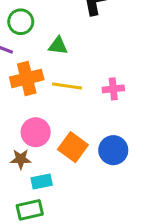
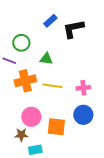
orange square: (73, 147) -> (56, 127), turned -30
blue circle: (113, 150) -> (83, 115), moved

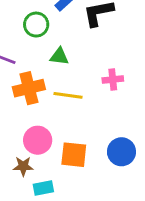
green circle: (21, 43) -> (36, 25), moved
pink cross: (83, 88) -> (113, 79), moved
blue circle: (83, 115) -> (121, 152), moved

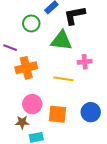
green triangle: (59, 56) -> (61, 41), moved, size x1.6
yellow line: (68, 95) -> (63, 79), moved

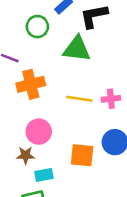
pink cross: (85, 62) -> (111, 99), moved
orange square: (57, 114) -> (82, 155), moved

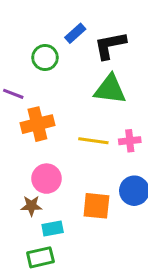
green triangle: (77, 49) -> (110, 89), moved

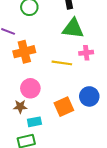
pink cross: (130, 141) -> (86, 53), moved
orange square: (96, 206) -> (64, 107), turned -30

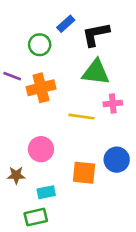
orange cross: (24, 52) -> (41, 88), moved
brown star: (20, 107) -> (16, 175), moved
orange square: (64, 107) -> (84, 173), turned 30

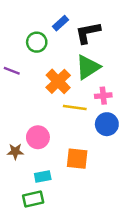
green triangle: (96, 72) -> (88, 67), turned -40
orange cross: (41, 88) -> (58, 81), moved, turned -30
blue circle: (117, 160) -> (107, 124), moved
brown star: (16, 175) -> (15, 152), moved

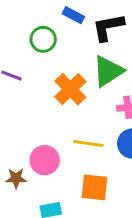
blue rectangle: (60, 23) -> (73, 15), turned 70
yellow line: (75, 108) -> (88, 144), moved

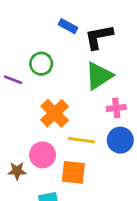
green circle: (43, 39) -> (41, 64), moved
orange cross: (70, 89) -> (55, 113), moved
orange square: (95, 187) -> (73, 172), moved

